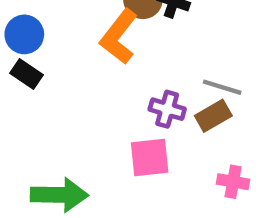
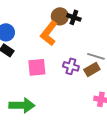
pink square: (150, 158) -> (37, 67), moved

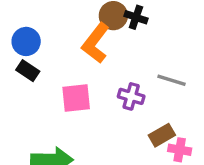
brown rectangle: (92, 69) -> (162, 135), moved

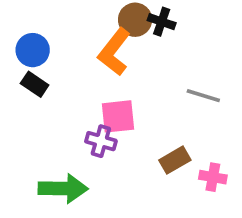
purple cross: (131, 96) -> (101, 141), moved
pink square: (76, 98) -> (118, 116), moved
brown rectangle: (162, 135) -> (175, 160), moved

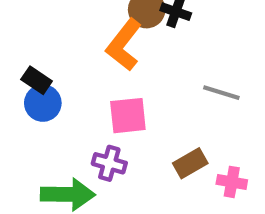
blue circle: (33, 50) -> (43, 103), moved
purple cross: (101, 141) -> (109, 163), moved

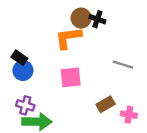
orange L-shape: (124, 45) -> (68, 38), turned 44
purple cross: (109, 163) -> (25, 105), moved

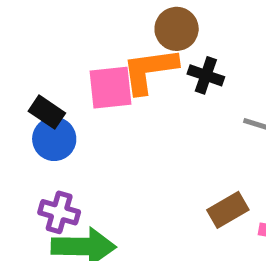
black cross: (97, 19) -> (206, 75), moved
pink square: (71, 77) -> (110, 88), moved

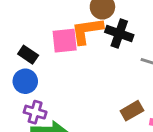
black cross: (206, 75) -> (119, 34), size x1.4
blue circle: (54, 139) -> (25, 81), moved

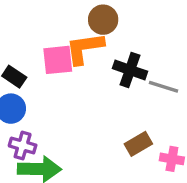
black cross: (119, 34) -> (130, 70), moved

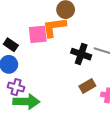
black cross: (130, 70) -> (81, 54), moved

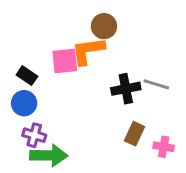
black cross: (81, 54) -> (126, 89), turned -30
brown rectangle: (87, 86) -> (135, 134), turned -35

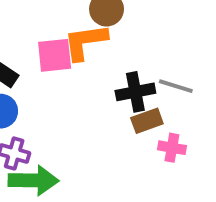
brown rectangle: (135, 134) -> (147, 121), moved, turned 45
pink cross: (164, 147) -> (172, 148), moved

